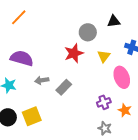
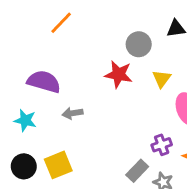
orange line: (19, 17) -> (61, 23), moved
red star: (74, 53) -> (119, 74), turned 30
gray rectangle: (64, 87) -> (137, 171), moved

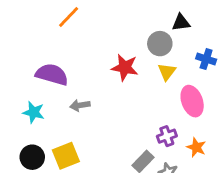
gray circle: (139, 44) -> (160, 44), moved

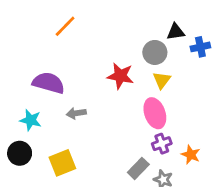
blue cross: (206, 59) -> (200, 47), moved, turned -30
pink ellipse: (192, 101) -> (155, 113), moved
black circle: (32, 157) -> (20, 153), moved

